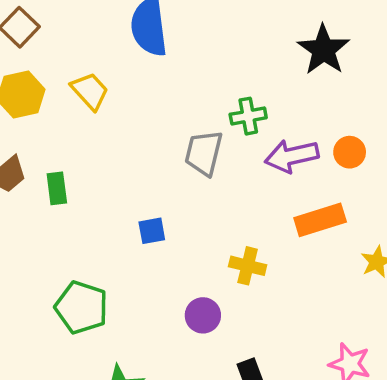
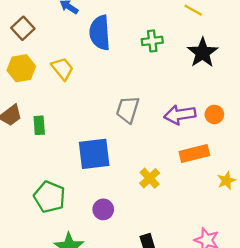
green cross: (248, 116) -> (152, 41), moved
blue square: (152, 231) -> (94, 154), size x2.0
yellow cross: (248, 266) -> (150, 178), turned 30
purple circle: (203, 315) -> (103, 209), moved

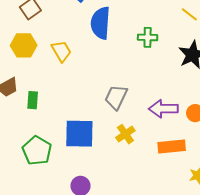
yellow cross: (150, 178) -> (125, 134), moved
green pentagon: (50, 197) -> (37, 151), moved

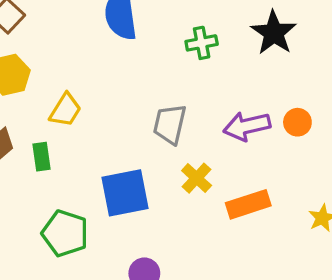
green cross: (148, 37) -> (202, 43), moved
yellow trapezoid: (61, 51) -> (65, 110), moved, turned 75
orange rectangle: (172, 146) -> (248, 204), moved

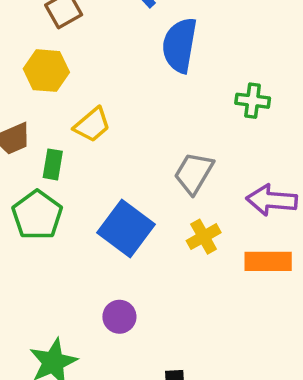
blue square: (125, 193) -> (126, 228), turned 30
orange rectangle: (248, 204) -> (268, 261), moved
green pentagon: (65, 233) -> (37, 215), moved

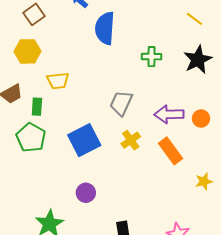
yellow trapezoid: (92, 125) -> (58, 81), turned 40
blue square: (126, 228) -> (84, 140), turned 32
orange rectangle: (268, 261) -> (171, 151), turned 60

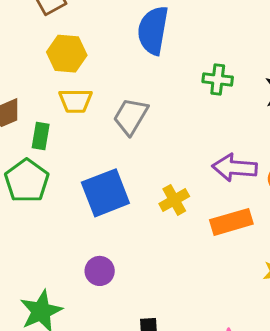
yellow hexagon: (27, 51) -> (67, 54), moved
gray trapezoid: (121, 103) -> (131, 116), moved
orange rectangle: (171, 151) -> (231, 222), turned -76

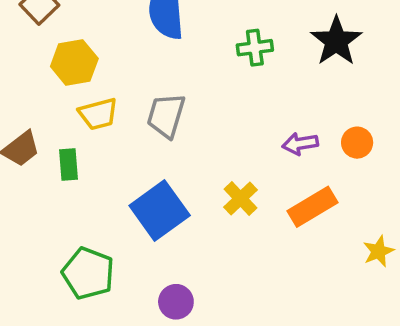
purple arrow: (235, 168) -> (300, 144), size x0.7
green pentagon: (27, 181) -> (88, 273), moved

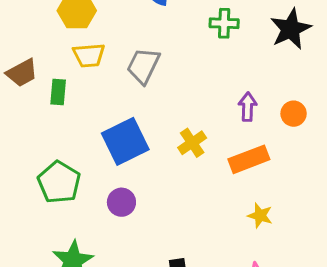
purple arrow: (300, 144) -> (248, 107), turned 92
yellow star: (378, 251) -> (260, 216), moved, turned 30
purple circle: (176, 302) -> (121, 202), moved

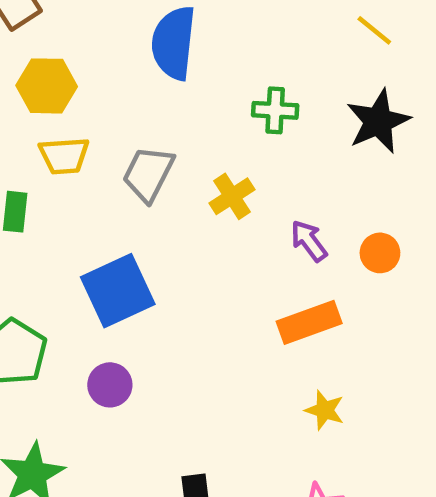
purple arrow: (248, 107) -> (309, 241), turned -40
yellow cross: (192, 143) -> (232, 196), moved

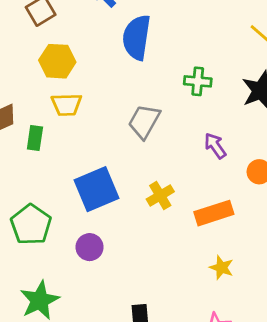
gray trapezoid: (148, 174) -> (144, 121), moved
yellow cross: (232, 196) -> (160, 195), moved
purple arrow: (309, 241) -> (215, 146), moved

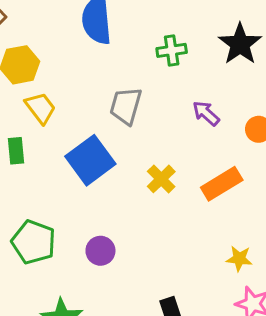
yellow trapezoid: (66, 105) -> (40, 108), turned -112
blue square: (96, 189) -> (90, 160), moved
yellow star: (222, 268) -> (239, 259), moved

